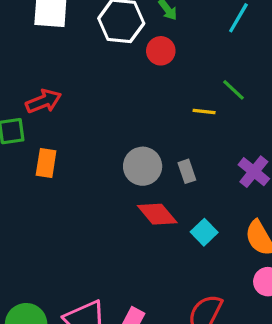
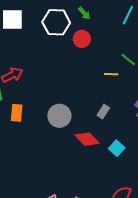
gray circle: (143, 166) -> (59, 116), moved
gray rectangle: (187, 171) -> (103, 112), turned 56

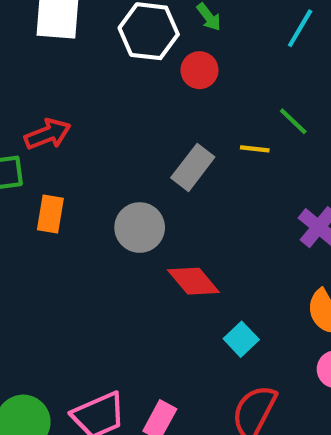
gray rectangle: (103, 112) -> (193, 167), moved, size x1.5
cyan square: (117, 148) -> (241, 339), moved

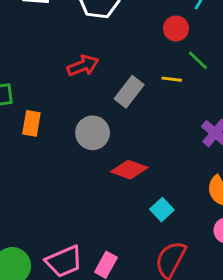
red circle: (199, 70) -> (176, 28), moved
red arrow: (48, 134) -> (83, 66), moved
red diamond: (193, 281) -> (129, 170), turned -30

